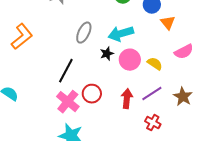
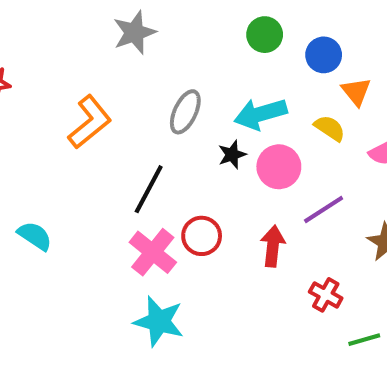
orange L-shape: (22, 37) -> (90, 122), moved
yellow semicircle: (155, 64) -> (330, 128), moved
purple line: (152, 94) -> (324, 209), moved

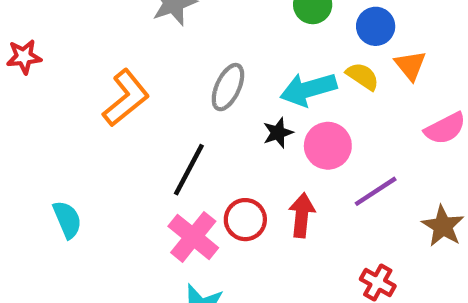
yellow semicircle: (330, 128) -> (363, 76), moved
cyan semicircle: (35, 236) -> (67, 220), turned 33
red arrow: (273, 246) -> (302, 215), moved

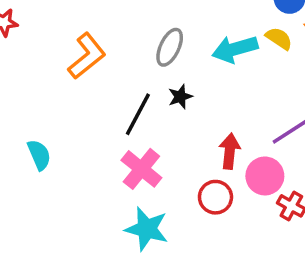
black star: (278, 133) -> (180, 97), moved
pink circle: (328, 146) -> (265, 176), moved
red circle: (245, 220) -> (215, 197), moved

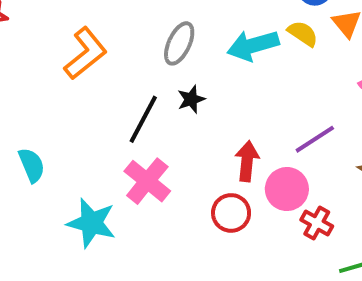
cyan star: (147, 229) -> (91, 223), moved

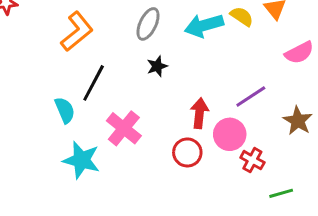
black line: (143, 119) -> (94, 83), moved
cyan semicircle: (32, 165) -> (65, 110), moved

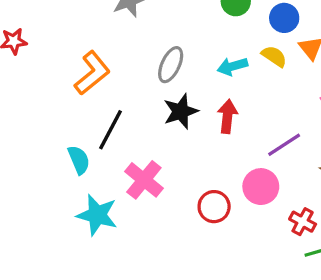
cyan arrow: (204, 25) -> (232, 66), size x0.7
black star: (157, 66) -> (181, 111), size x1.5
red arrow: (199, 113) -> (227, 116), moved
red cross: (252, 160) -> (303, 222), moved

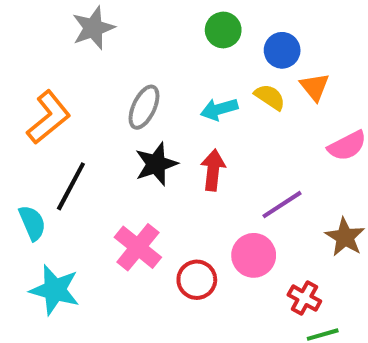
pink cross: (144, 180) -> (138, 247), moved

